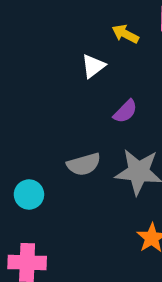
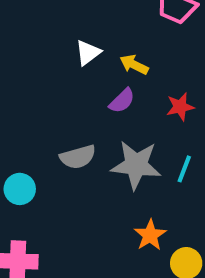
yellow arrow: (125, 34) -> (134, 65), moved

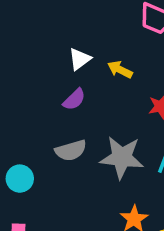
purple semicircle: (122, 101) -> (74, 99), moved

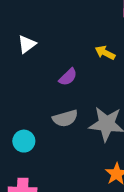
white triangle: (80, 59) -> (27, 44), moved

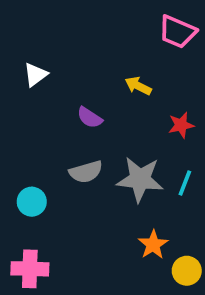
purple semicircle: (68, 77) -> (90, 118), turned 78

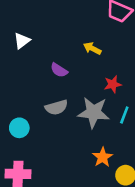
red star: (181, 125) -> (113, 84), moved

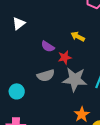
yellow arrow: (92, 48) -> (78, 36), moved
red star: (113, 84) -> (65, 57), moved

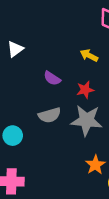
yellow arrow: (78, 36) -> (89, 55), moved
red star: (65, 57) -> (85, 90), moved

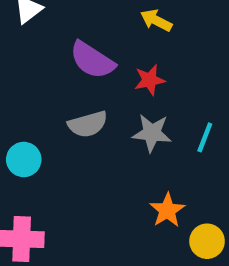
purple semicircle: (52, 78) -> (92, 60), size x1.5
gray star: (86, 120) -> (152, 133), size x0.7

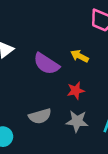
purple semicircle: (92, 60) -> (46, 64), moved

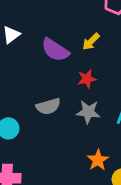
yellow arrow: (80, 56) -> (91, 42), turned -72

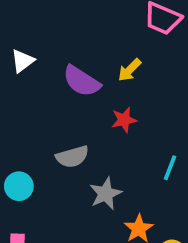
gray star: (88, 112) -> (106, 194), moved, turned -30

